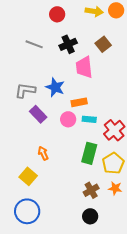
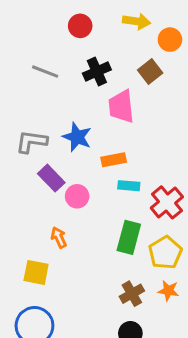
orange circle: (116, 10) -> (170, 40), moved
pink circle: (68, 119) -> (77, 196), moved
yellow square: (28, 176) -> (36, 272), turned -30

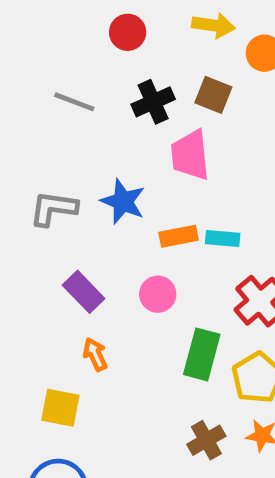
brown square: (150, 72) -> (213, 95), moved, turned -30
purple rectangle: (51, 178) -> (84, 292), moved
cyan rectangle: (129, 186) -> (223, 239), moved
pink circle: (77, 196) -> (158, 294), moved

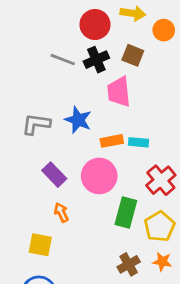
red circle: (128, 32) -> (95, 24), moved, size x1.4
gray line: (74, 102) -> (63, 60), moved
pink circle: (158, 294) -> (99, 176), size x1.6

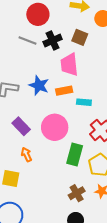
red circle: (95, 24) -> (38, 14), moved
orange rectangle: (112, 141) -> (64, 91), moved

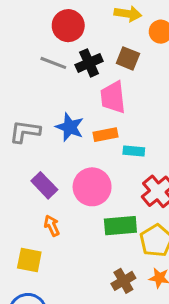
green rectangle: (75, 154) -> (120, 226), turned 70

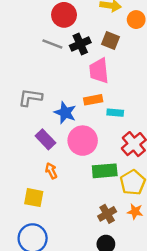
blue star: (70, 127) -> (65, 113), moved

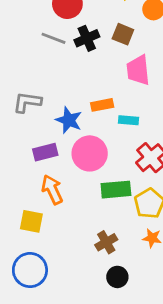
pink trapezoid: (99, 71) -> (138, 70), moved
purple rectangle: (45, 139) -> (45, 152), turned -60
orange arrow: (51, 171) -> (52, 190), size x1.5
brown cross: (107, 214) -> (106, 242), moved

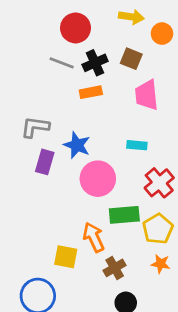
orange rectangle: (102, 105) -> (91, 92), moved
purple rectangle: (45, 152) -> (45, 162), moved, turned -60
orange arrow: (52, 190) -> (94, 237), moved
yellow square: (31, 221) -> (66, 257), moved

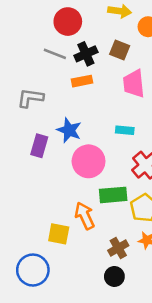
gray L-shape: (35, 127) -> (30, 98), moved
brown cross: (115, 268) -> (118, 248), moved

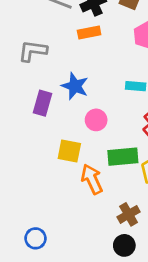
pink circle: (89, 161) -> (96, 120), size x0.6
yellow square: (59, 234) -> (69, 151), moved
blue circle: (33, 270) -> (35, 238), size x0.6

